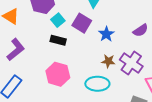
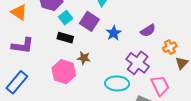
purple L-shape: (16, 50) -> (23, 46), turned 45
brown star: (108, 61) -> (84, 58), moved
cyan ellipse: (97, 84) -> (117, 83), moved

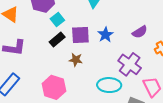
purple square: (89, 21) -> (80, 35), moved, turned -36
black rectangle: (65, 38) -> (57, 39), turned -56
pink hexagon: (64, 72) -> (54, 87), moved

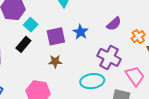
black rectangle: (57, 39) -> (23, 44), moved

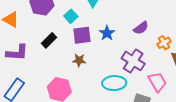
cyan square: (31, 25) -> (71, 16), moved

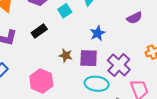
purple semicircle: (141, 28) -> (134, 18), moved
purple square: (82, 35) -> (89, 58), moved

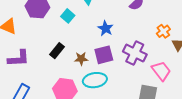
black rectangle: (39, 31) -> (57, 51), moved
cyan ellipse: (97, 84) -> (95, 80), moved

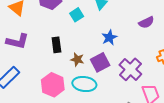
black rectangle: (57, 51) -> (56, 45), turned -63
purple square: (104, 55) -> (100, 62), turned -30

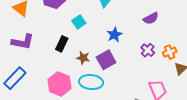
cyan square: (77, 15) -> (79, 22), moved
black rectangle: (56, 45) -> (62, 44), turned 35
purple cross: (130, 69) -> (148, 50), moved, size x0.6

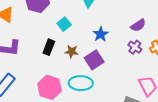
purple semicircle: (151, 18) -> (138, 25), moved
brown star: (83, 58) -> (72, 52), moved

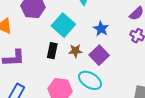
cyan square: (64, 24) -> (63, 25), size x1.6
cyan ellipse: (81, 83) -> (90, 80), turned 40

